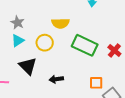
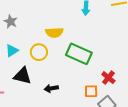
gray star: (17, 23) -> (11, 22), moved
red cross: (114, 50) -> (108, 78), moved
black triangle: (28, 66) -> (22, 76), turned -30

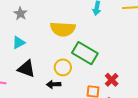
yellow semicircle: (54, 32) -> (63, 29), size x1.4
yellow circle: (39, 52) -> (63, 67), moved

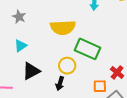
black triangle: (26, 69) -> (31, 71), turned -42
black arrow: (54, 84) -> (60, 83), turned -64

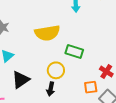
green rectangle: (87, 49) -> (74, 51), size x0.7

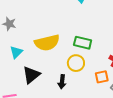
yellow semicircle: (47, 33) -> (47, 43), moved
yellow circle: (56, 70) -> (76, 63), moved

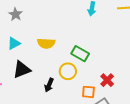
yellow semicircle: (47, 43) -> (46, 43), size x0.7

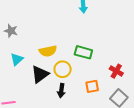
black triangle: (22, 70) -> (40, 74), moved
yellow circle: (68, 71) -> (63, 69), moved
orange square: (88, 92) -> (92, 86), moved

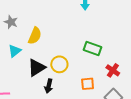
yellow semicircle: (48, 51) -> (35, 36), moved, turned -60
green rectangle: (83, 52) -> (93, 48), moved
black arrow: (61, 91) -> (49, 86), moved

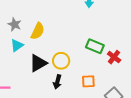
gray star: (11, 22) -> (15, 24), moved
red cross: (113, 70) -> (114, 57), moved
black arrow: (49, 86) -> (57, 82), moved

